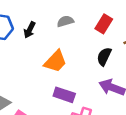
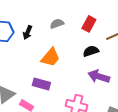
black semicircle: (104, 56) -> (91, 51), turned 49
purple rectangle: (64, 95) -> (41, 84), moved

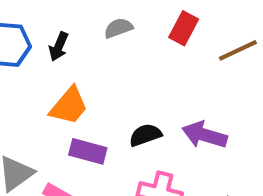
black semicircle: (91, 51) -> (145, 135), moved
orange trapezoid: (51, 57) -> (69, 106), moved

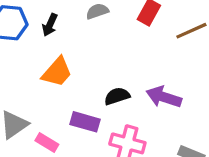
purple rectangle: (88, 151) -> (85, 122), moved

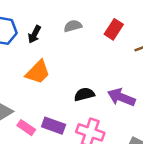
purple rectangle: (85, 122) -> (54, 126), moved

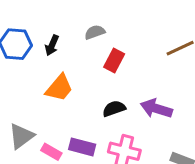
red rectangle: (114, 29) -> (114, 61), moved

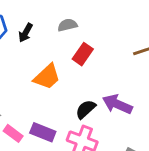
orange trapezoid: (59, 88) -> (47, 77), moved
black semicircle: (114, 109) -> (86, 109), moved, turned -30

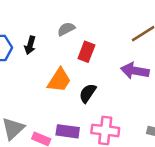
purple arrow: (117, 104) -> (135, 71), moved
black semicircle: (86, 109) -> (88, 93), moved

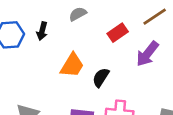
red rectangle: (86, 52) -> (118, 33), moved, turned 36
purple arrow: (135, 71) -> (147, 54), turned -60

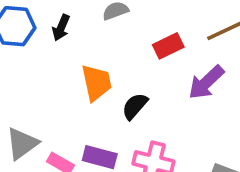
orange trapezoid: (72, 65) -> (96, 83), turned -52

